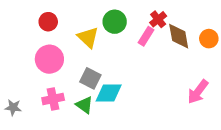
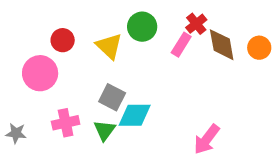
red circle: (48, 22) -> (63, 40), moved
pink circle: (49, 59) -> (40, 73), moved
pink arrow: (198, 92) -> (207, 139), moved
green triangle: (84, 105) -> (105, 130), turned 30

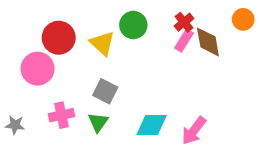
red circle: (63, 40) -> (59, 38), size x1.5
pink rectangle: (181, 45) -> (184, 40), moved
orange circle: (259, 48) -> (243, 19), moved
cyan diamond: (135, 115) -> (152, 125), moved

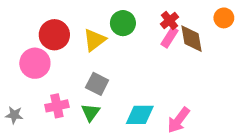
yellow triangle: (102, 43) -> (94, 40), turned 40

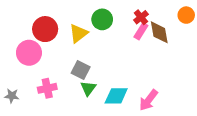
green triangle: (91, 112) -> (88, 88), moved

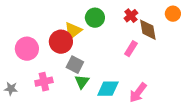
red circle: (45, 29) -> (61, 42), moved
pink rectangle: (141, 31) -> (131, 49), moved

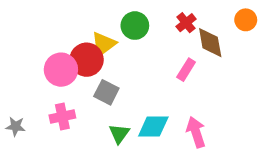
pink circle: (27, 49) -> (61, 70), moved
green triangle: (82, 82) -> (119, 134), moved
pink arrow: (138, 93) -> (196, 132), turned 125

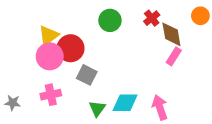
yellow triangle: (104, 44) -> (49, 35), moved
pink rectangle: (186, 70) -> (174, 56), moved

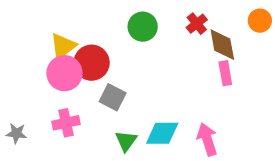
pink rectangle: (174, 56) -> (225, 73), turned -42

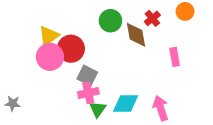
orange circle: (260, 21) -> (185, 11), moved
brown diamond: (222, 45) -> (136, 35), moved
pink cross: (66, 123) -> (88, 93), moved

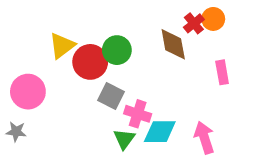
orange circle: (185, 11) -> (213, 19), moved
green circle: (110, 21) -> (117, 50), moved
pink circle: (50, 57) -> (28, 92), moved
pink cross: (88, 93) -> (138, 114), moved, turned 30

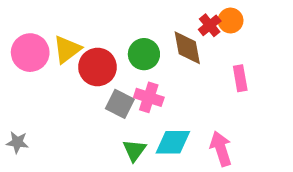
green circle: (117, 50) -> (144, 54), moved
pink circle: (28, 92) -> (30, 53), moved
pink cross: (138, 114) -> (149, 97), moved

